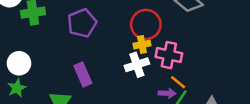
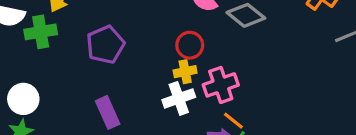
red circle: (146, 24) -> (190, 45), size x0.7
pink cross: (169, 55) -> (221, 85), turned -30

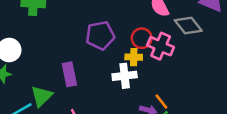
purple pentagon: (105, 45) -> (100, 35), moved
pink cross: (221, 85) -> (161, 46), moved, turned 30

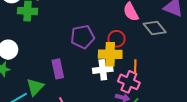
pink cross: (161, 46) -> (129, 82), moved
yellow cross: (134, 57) -> (110, 54), size x1.6
orange line: (161, 102) -> (135, 66), moved, turned 40

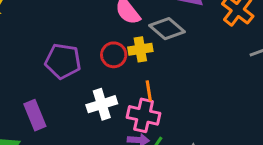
purple pentagon: (83, 37) -> (63, 61), turned 30
yellow cross: (110, 54) -> (140, 49), moved, size x0.7

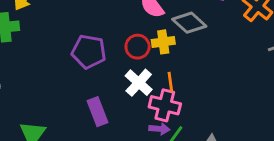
white cross: (102, 104) -> (139, 83), moved, turned -32
purple rectangle: (35, 115) -> (97, 112), moved

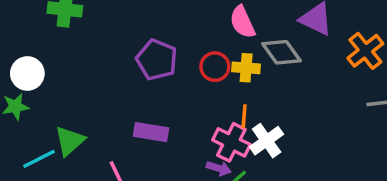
white cross: (139, 83) -> (267, 141), moved
purple rectangle: (97, 112) -> (151, 132), turned -72

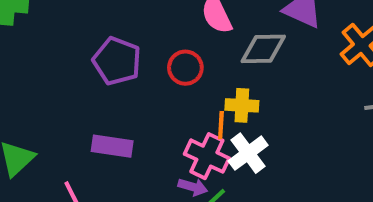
gray diamond: (282, 52) -> (263, 49), turned -54
yellow cross: (246, 68) -> (242, 105), moved

